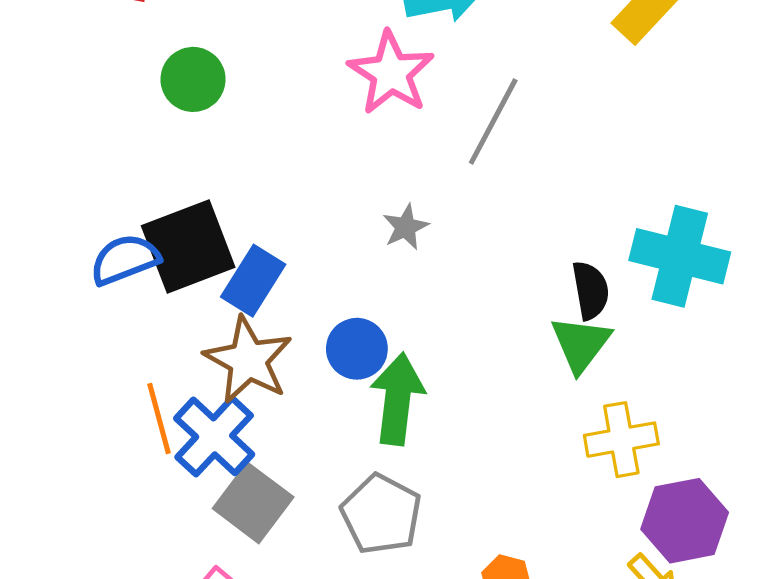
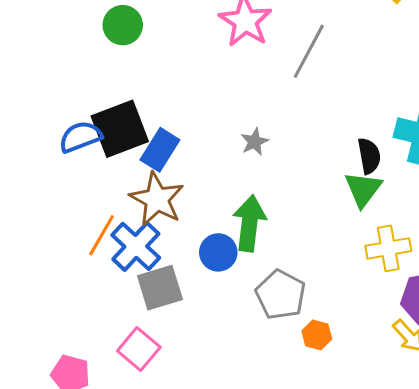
gray star: (406, 227) -> (254, 142), moved
blue circle: (357, 349) -> (218, 252), moved
orange line: (159, 418) -> (102, 235), turned 45
gray square: (253, 503) -> (160, 288), turned 36
gray pentagon: (381, 514) -> (281, 295), moved

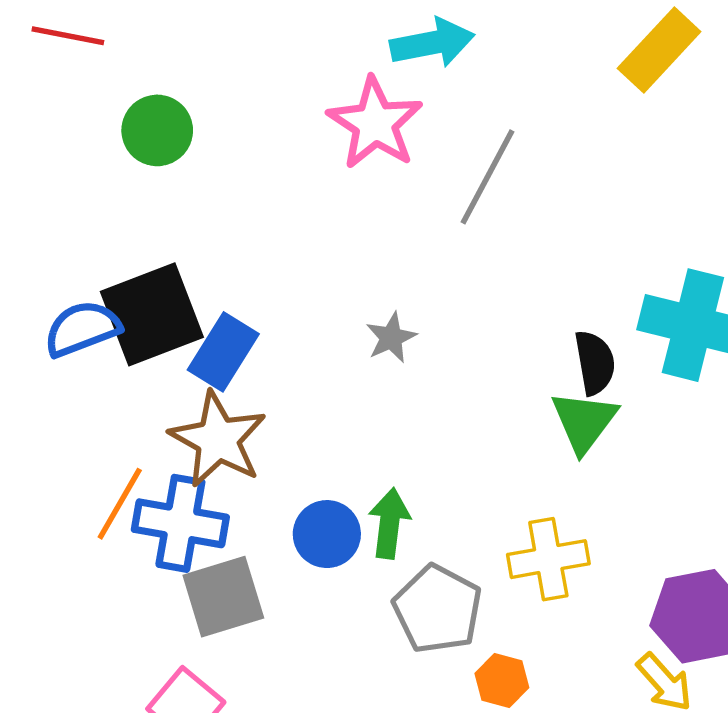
green arrow: (249, 223) -> (389, 523), moved, size x0.7
blue cross: (136, 246) -> (180, 523), turned -33
yellow cross: (388, 248) -> (548, 559), moved

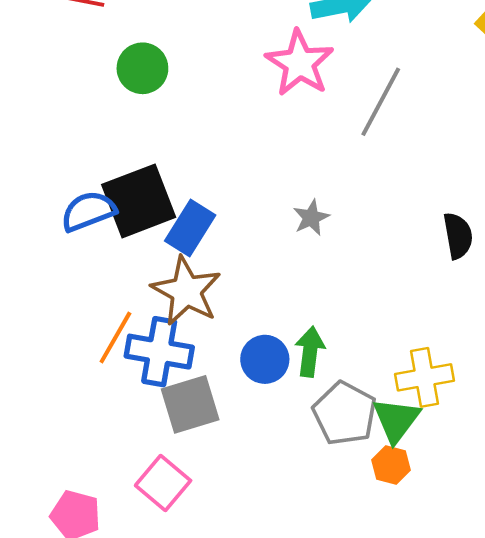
green triangle: (584, 422) -> (396, 420), moved

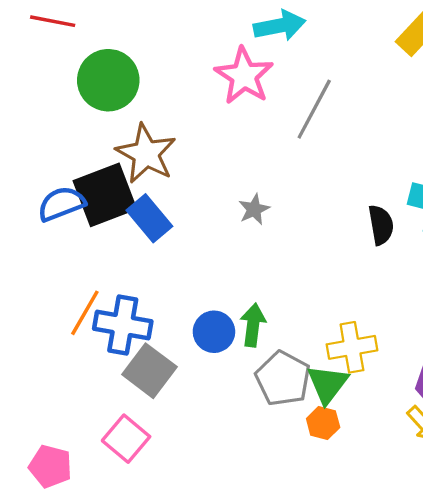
green circle: (142, 68) -> (108, 80), size x1.4
blue rectangle: (190, 228) -> (149, 218), turned -72
brown star: (186, 291) -> (146, 154), moved
gray square: (190, 404) -> (149, 371), turned -36

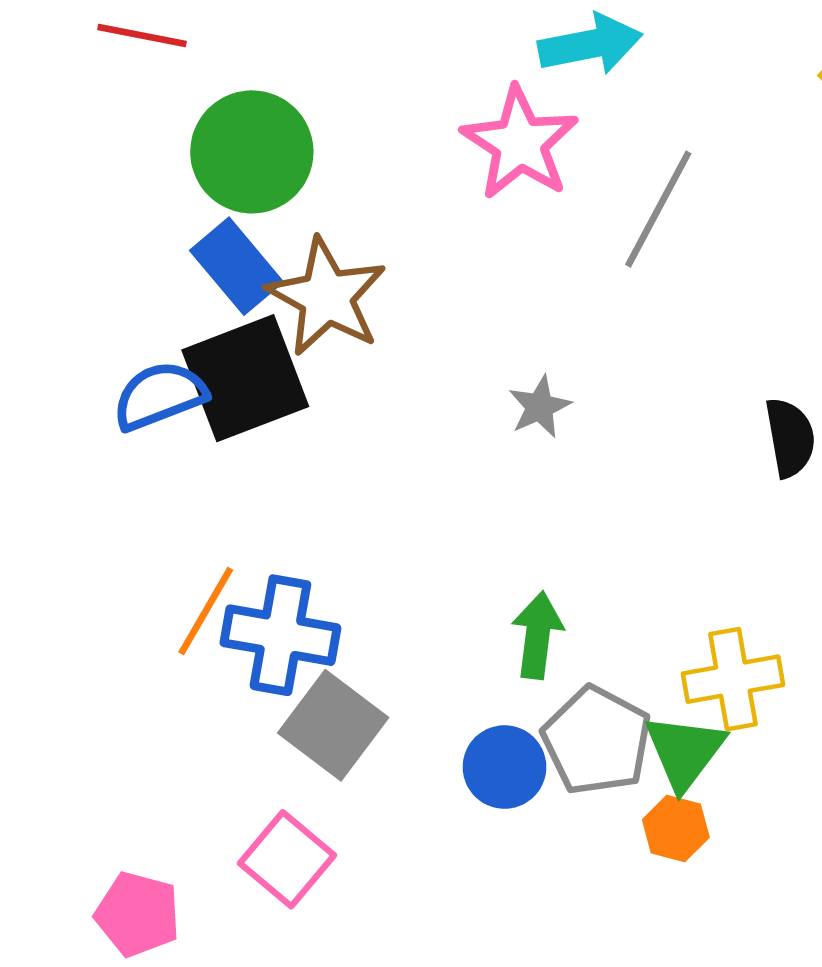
blue rectangle: (149, 218) -> (236, 266), moved
blue circle: (214, 332) -> (504, 767), moved

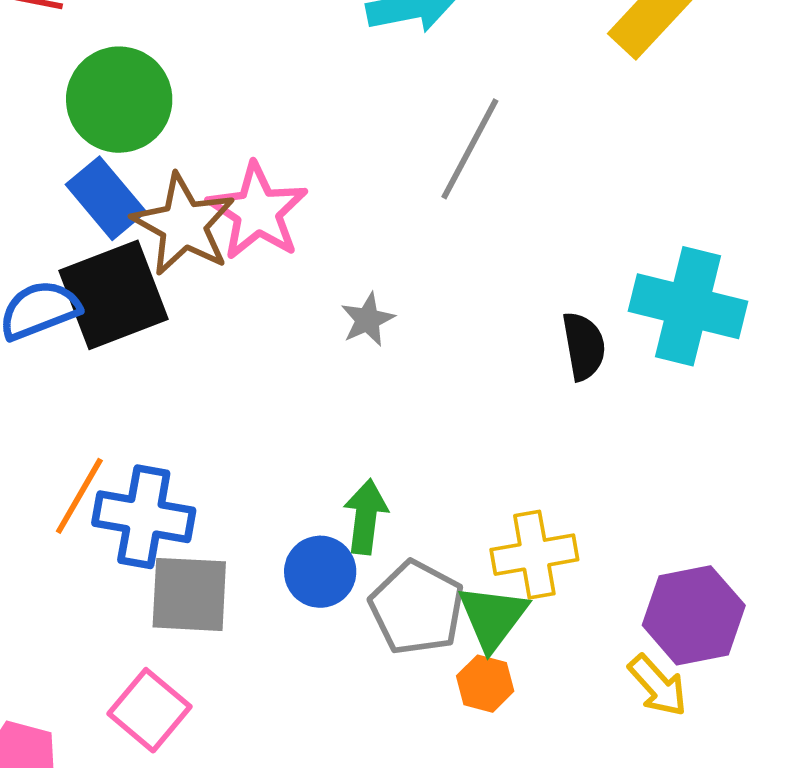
pink star: (520, 143) -> (258, 211), moved
gray square: (333, 725) -> (189, 594), turned -34
blue circle: (504, 767) -> (320, 572), moved

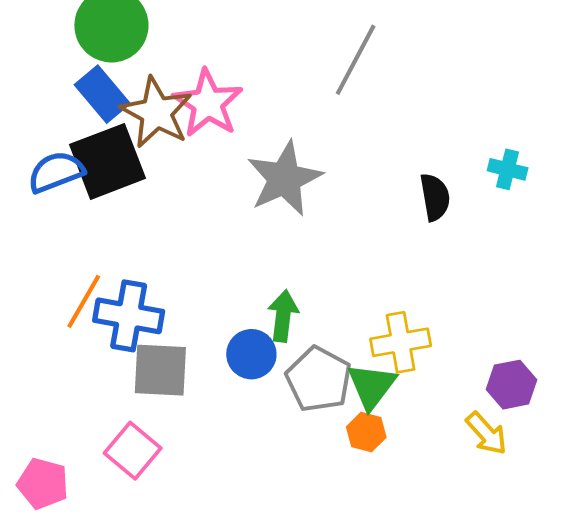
cyan cross: (688, 306) -> (508, 169), size x0.5
gray star: (368, 320) -> (284, 179), size x2.0
purple hexagon: (694, 615) -> (512, 385), size x0.7

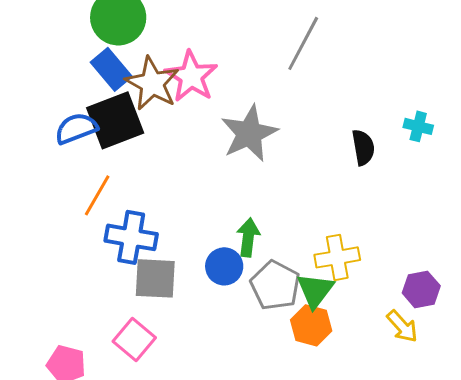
orange line: (84, 301) -> (97, 195), moved
orange hexagon: (366, 432) -> (311, 325), size x1.4

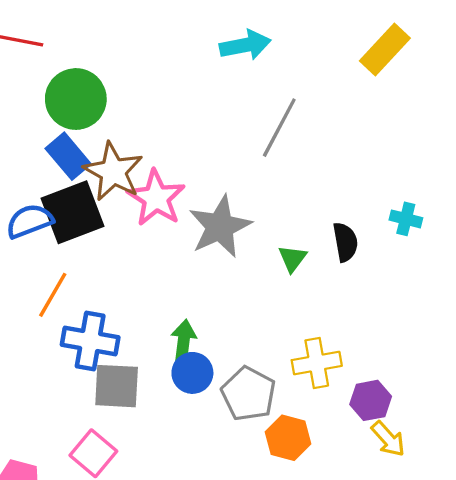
pink star: (191, 76) -> (156, 198), moved
green arrow: (248, 237) -> (184, 341), moved
purple hexagon: (421, 289) -> (371, 400), moved
green triangle: (315, 290) -> (293, 259), moved, size x0.7

